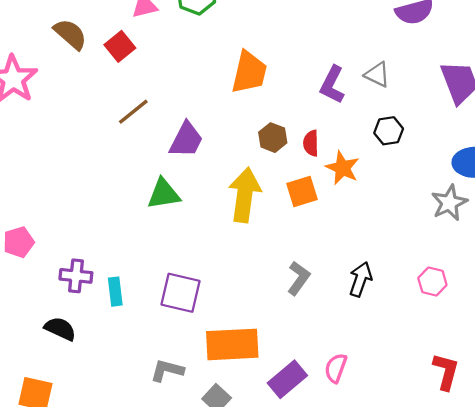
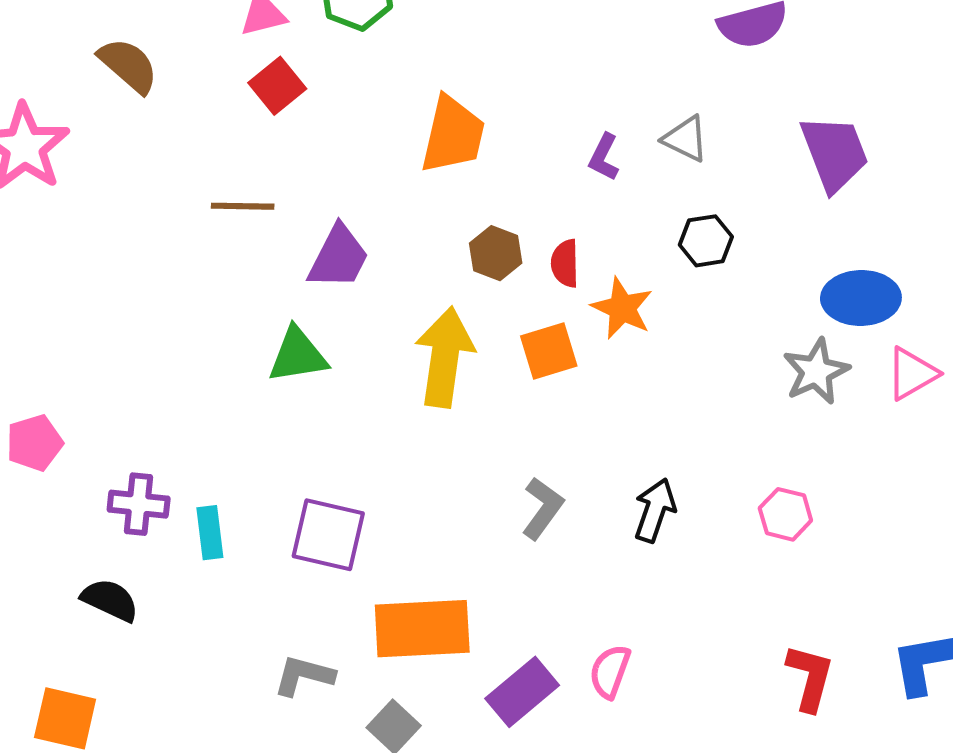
red square: (120, 46) -> (277, 86), moved
purple L-shape: (332, 85) -> (604, 157), size x0.7
brown line: (133, 112) -> (243, 206), turned 40

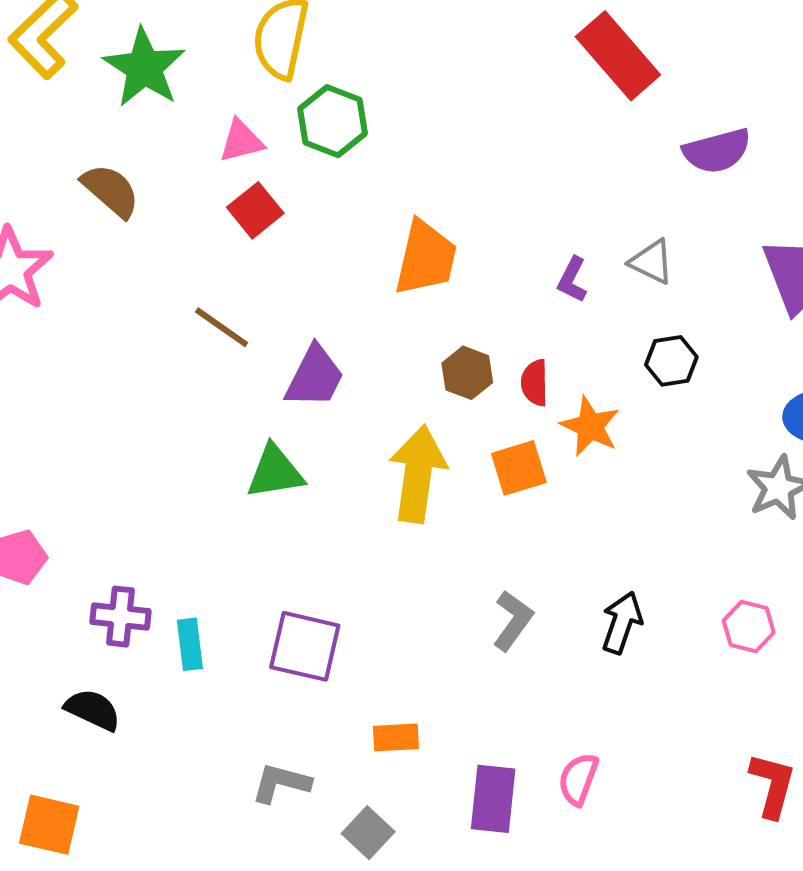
brown line: (243, 206) -> (222, 327), turned 34
orange rectangle: (422, 629) -> (396, 737), size x0.5
purple rectangle: (522, 692) -> (493, 799), turned -44

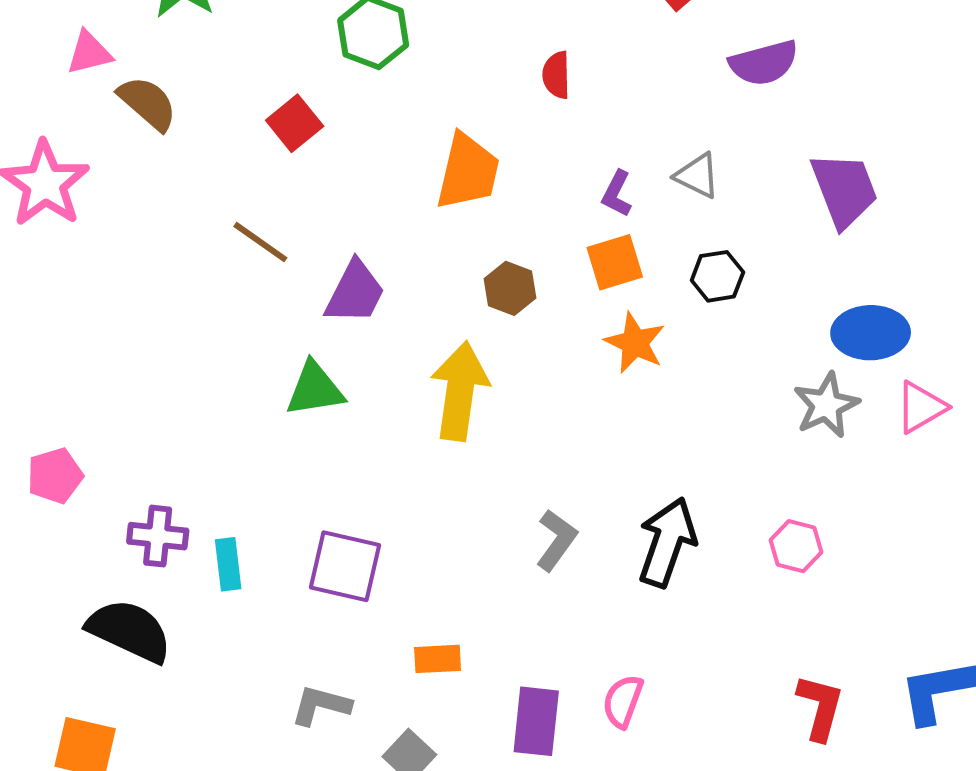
pink triangle: (241, 141) -> (89, 53), moved
red semicircle: (535, 383) -> (556, 75), moved
orange square: (519, 468) -> (615, 262), moved
black arrow: (622, 623) -> (667, 542), size x1.4
black semicircle: (93, 710) -> (129, 631), size x1.5

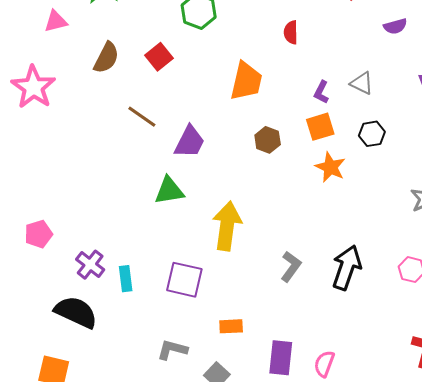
purple semicircle: (764, 63) -> (395, 26), size x0.7
brown semicircle: (148, 103) -> (106, 58), moved, turned 76
yellow arrow: (460, 391) -> (227, 226), moved
purple cross: (158, 536) -> (90, 265), turned 32
pink semicircle: (623, 701) -> (324, 364), moved

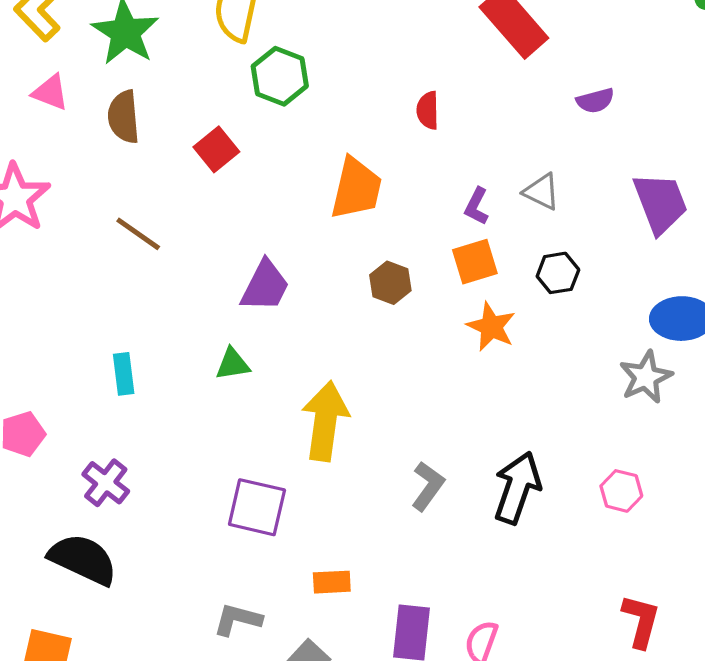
pink triangle: (56, 21) -> (50, 92), turned 35
brown semicircle: (106, 58) -> (124, 117), moved, turned 148
brown line: (142, 117) -> (138, 234), moved
green triangle: (169, 191) -> (233, 364), size x0.7
cyan rectangle: (126, 279) -> (124, 374), moved

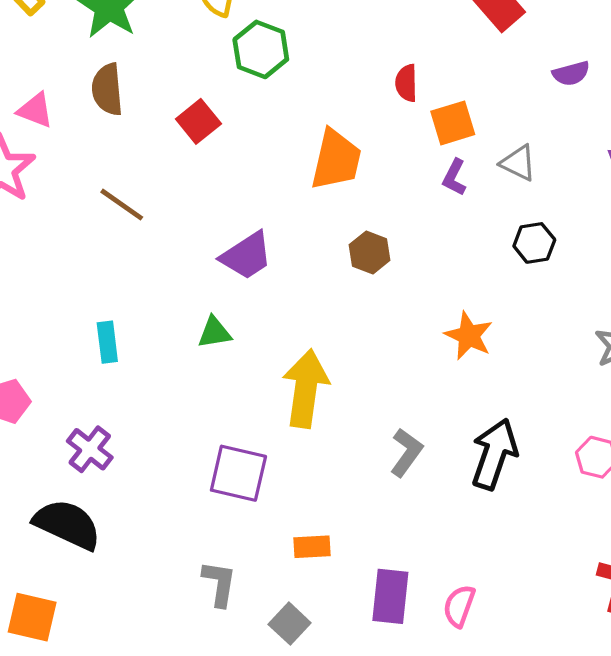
pink triangle: (50, 92) -> (35, 110), moved
orange square: (475, 262) -> (453, 123), moved
purple trapezoid: (265, 286) -> (246, 256), turned 30
orange star: (491, 327) -> (469, 336), moved
gray L-shape: (237, 619) -> (219, 584), turned 84

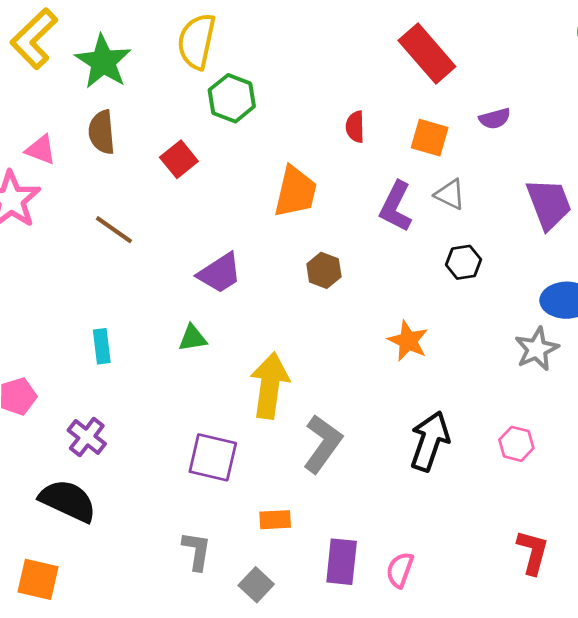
orange square: (453, 123) -> (430, 138), moved, turned 33
purple L-shape: (454, 177) -> (396, 207), size x1.6
gray L-shape: (406, 452) -> (323, 444), moved, size x1.4

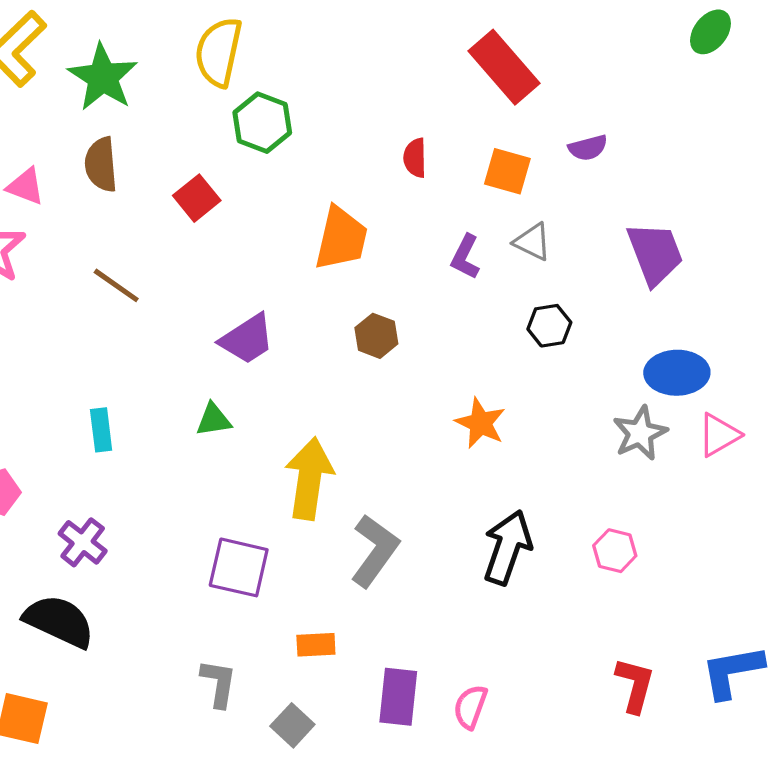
purple L-shape: (396, 207) -> (465, 257), size x0.7

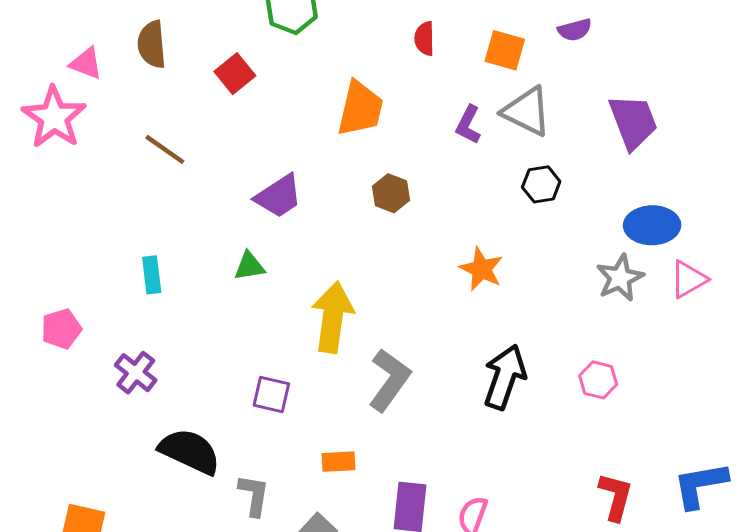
gray triangle: (533, 242) -> (527, 111), size x1.5
purple square: (239, 567) -> (271, 395), size x0.7
black semicircle: (59, 621) -> (190, 451), moved

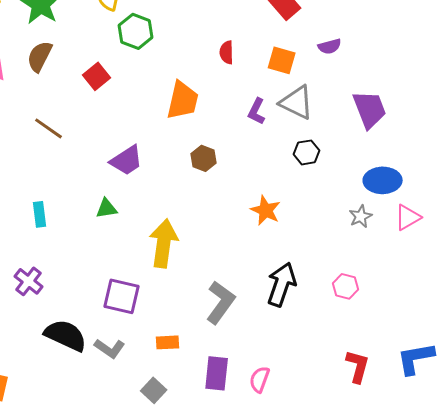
brown semicircle: (152, 44) -> (40, 56), turned 32
gray star: (620, 278) -> (361, 216), size x0.7
gray L-shape: (390, 380) -> (221, 302), moved
purple square: (271, 395) -> (122, 296), size x1.4
gray L-shape: (254, 495) -> (110, 348), moved, turned 116

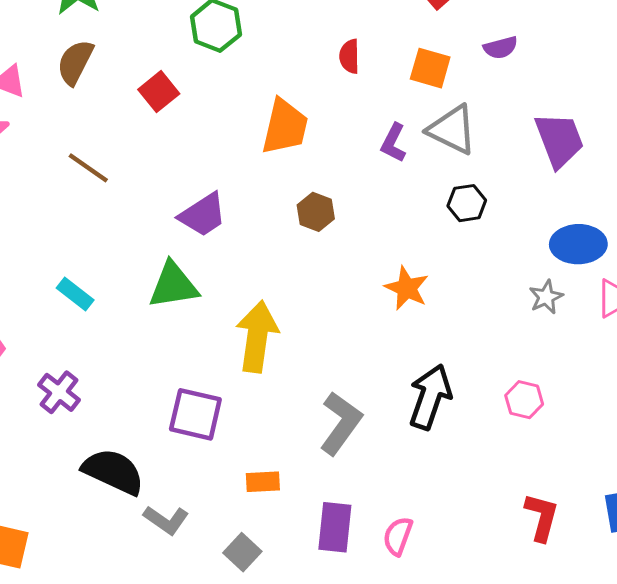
green triangle: (107, 208) -> (173, 285), size x1.6
cyan rectangle: (40, 214) -> (75, 294), turned -45
gray L-shape: (110, 348) -> (166, 520), moved

